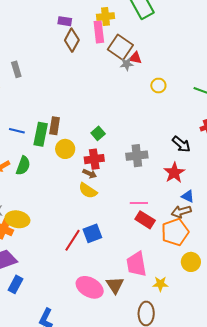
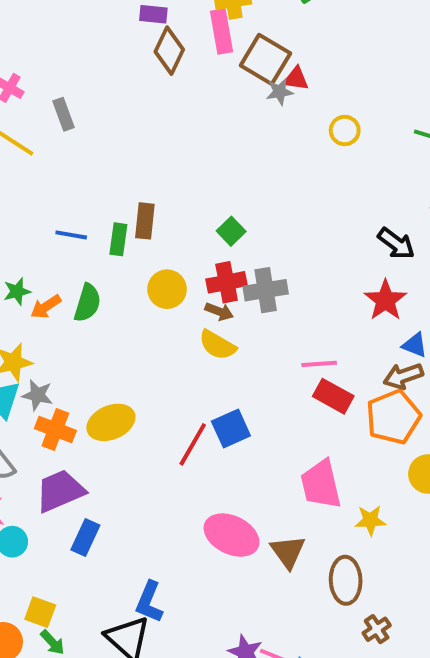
green rectangle: (41, 134) -> (118, 239), size x0.7
yellow circle: (65, 149) -> (167, 289), moved
gray cross: (137, 156) -> (266, 290), moved
yellow ellipse: (17, 219) -> (111, 422), moved, turned -30
brown triangle: (115, 285) -> (288, 552), moved

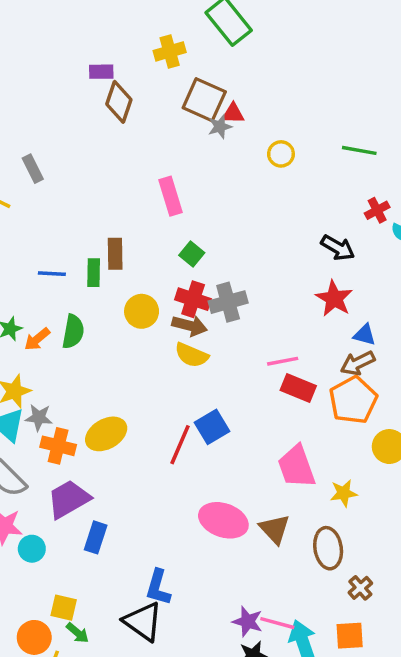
pink rectangle: (222, 32) -> (170, 196), moved
red cross: (227, 282) -> (193, 299), turned 36
brown arrow: (219, 312) -> (190, 326), size x1.4

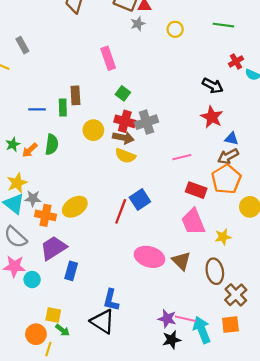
gray star: (220, 127) -> (138, 24), moved
red rectangle: (298, 388) -> (196, 190), moved
brown cross: (360, 588) -> (236, 295), size x1.5

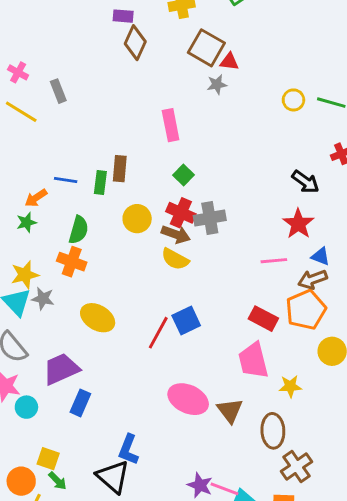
yellow circle: (175, 29) -> (293, 100), moved
orange arrow: (30, 150) -> (36, 198), moved
pink line: (182, 157) -> (274, 261), moved
yellow ellipse: (75, 207) -> (98, 318), turned 55
orange cross: (46, 215) -> (72, 262), moved

